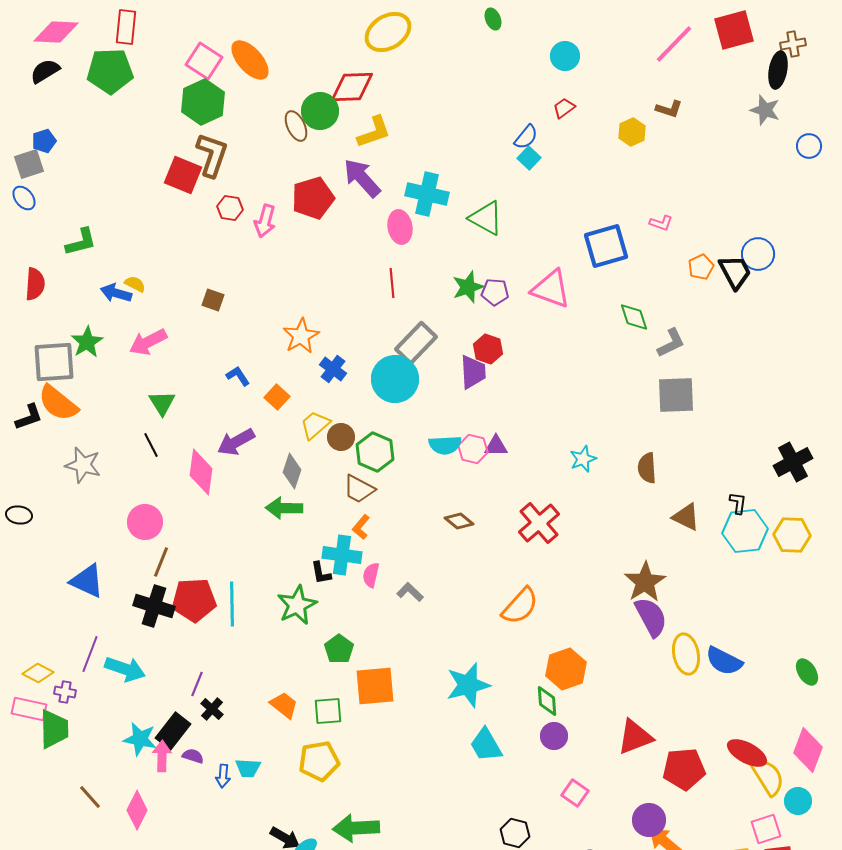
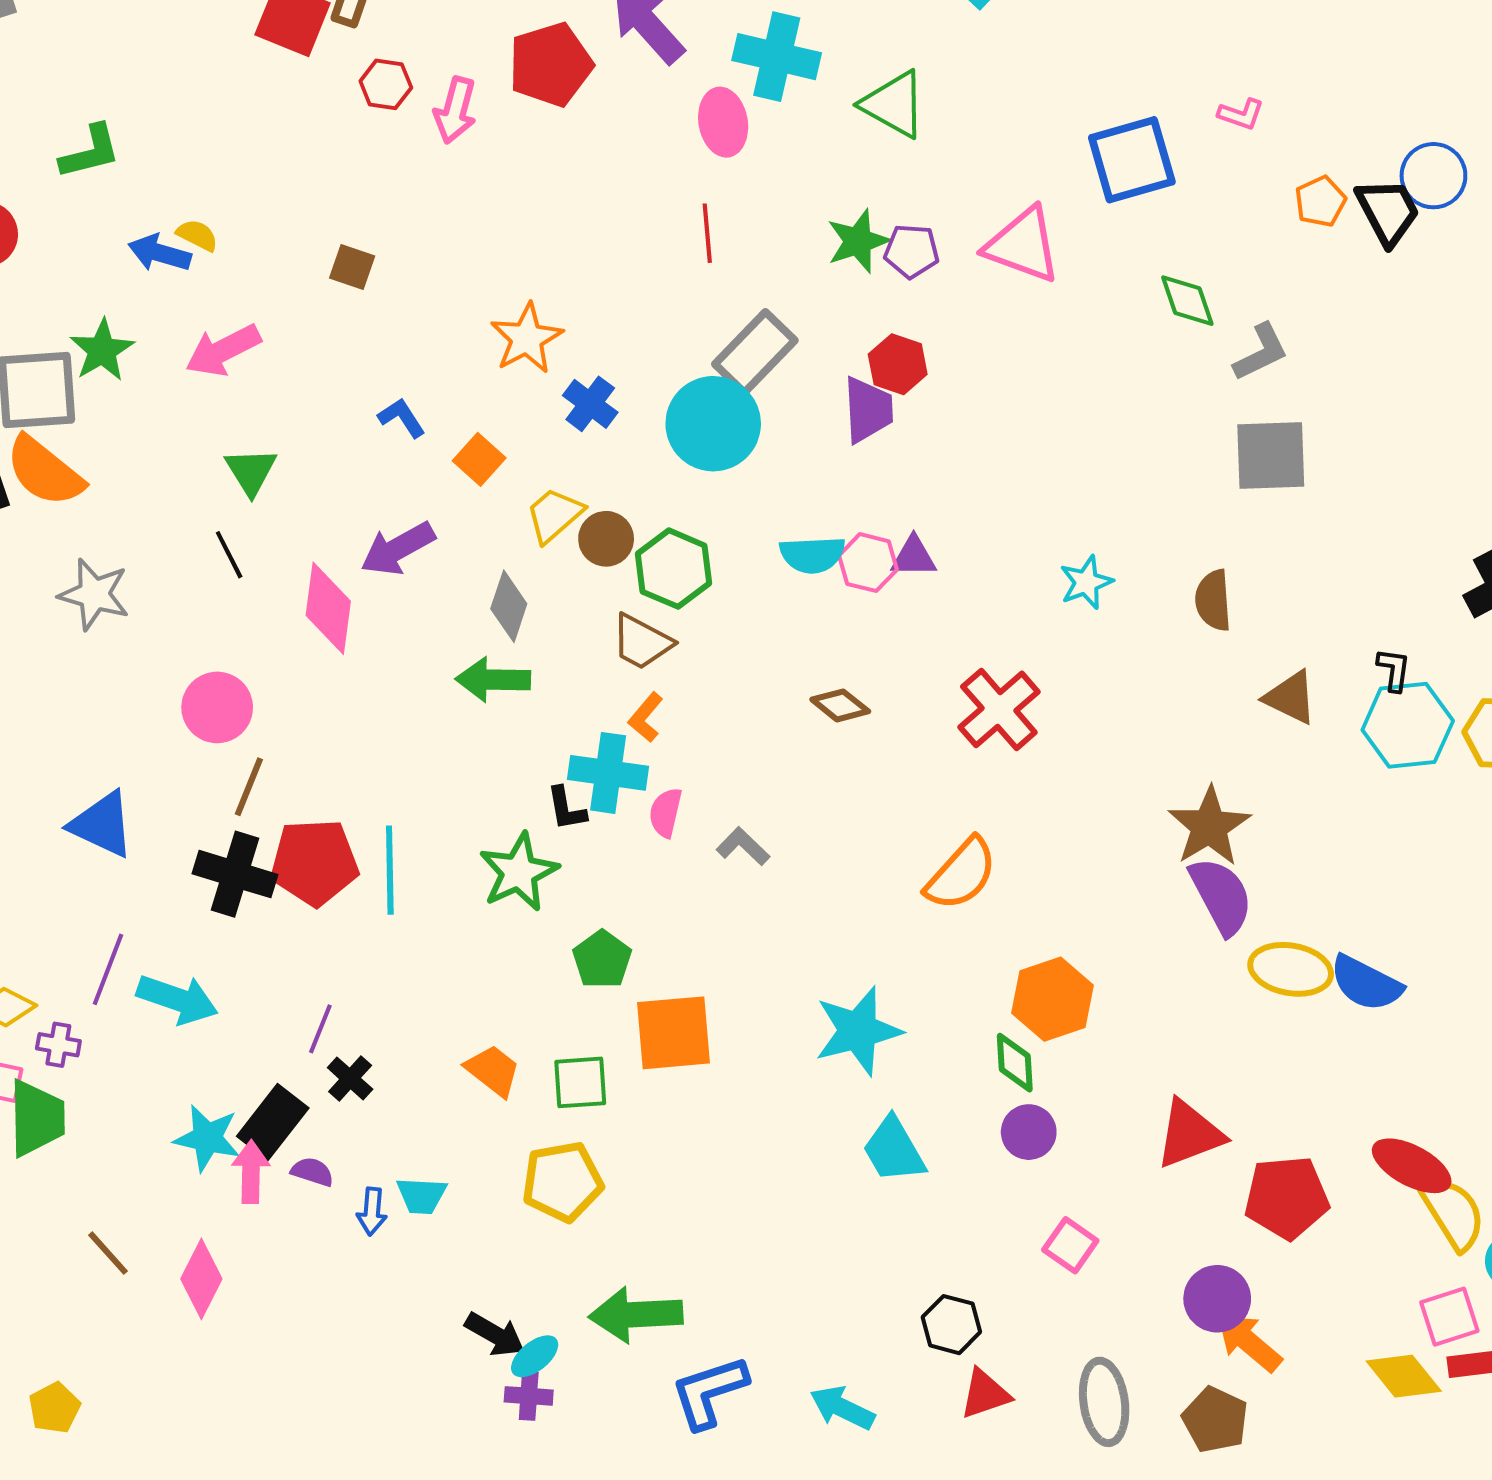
yellow ellipse: (686, 654) -> (1291, 969), turned -69

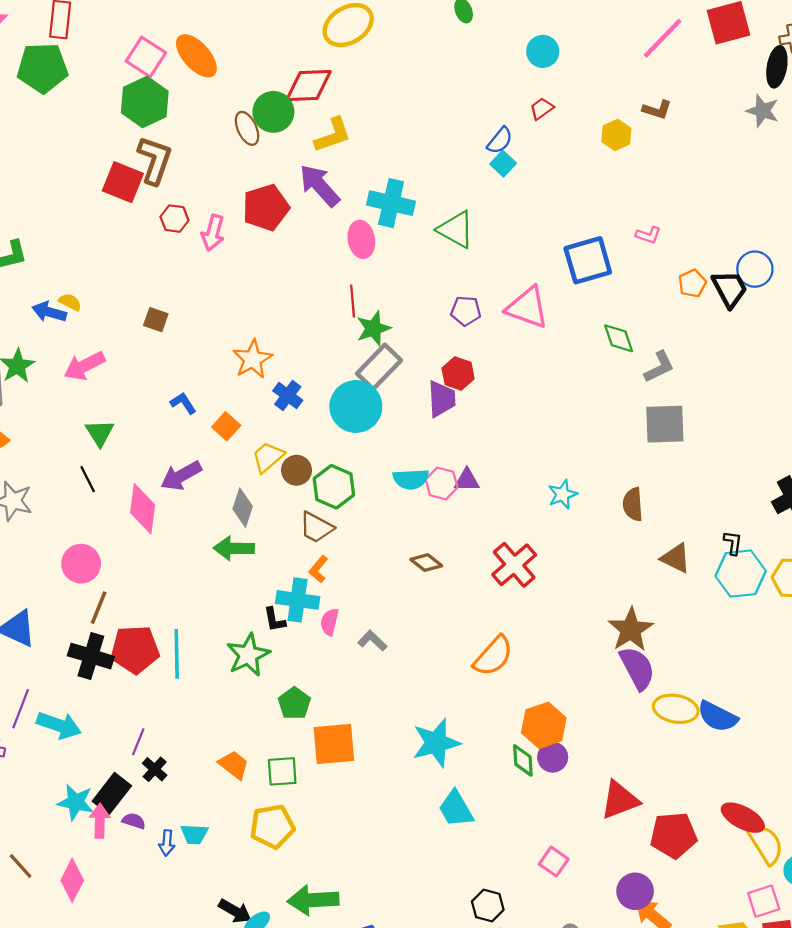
green star: (858, 241) -> (373, 328), moved
purple circle: (1029, 1132) -> (553, 757), moved

